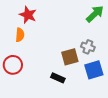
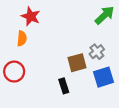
gray cross: (88, 47) -> (97, 52), turned 32
black rectangle: (58, 78) -> (64, 86), turned 48

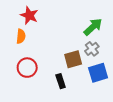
green arrow: (105, 15) -> (93, 27), moved
red circle: (14, 72) -> (27, 68), moved

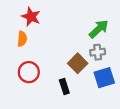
gray cross: (92, 49) -> (98, 52), turned 32
brown square: (73, 59) -> (78, 63), turned -30

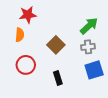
red star: (31, 17) -> (28, 15), turned -30
brown square: (78, 63) -> (56, 45), moved

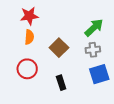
orange semicircle: (20, 35) -> (29, 37), moved

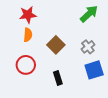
green arrow: (94, 28) -> (89, 14), moved
gray cross: (93, 50) -> (88, 47), turned -32

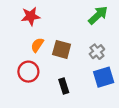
orange semicircle: (28, 35) -> (37, 45), moved, turned -152
brown square: (56, 45) -> (62, 49), turned -30

